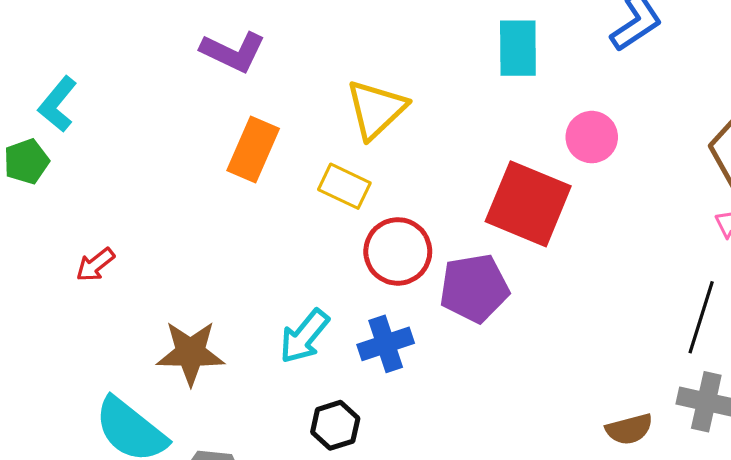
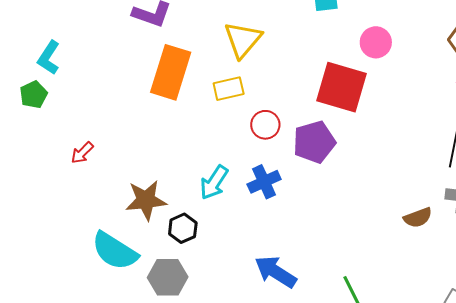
orange rectangle: (253, 149) -> (171, 72), size x1.4
yellow rectangle: (344, 186) -> (229, 89), turned -32
red circle: (398, 251) -> (265, 125), size x0.7
black hexagon: (335, 425) -> (183, 228), moved

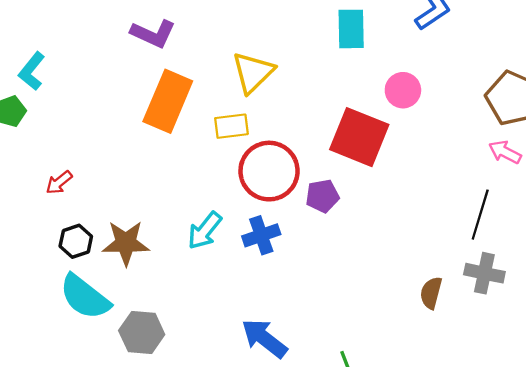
red circle: (265, 125) -> (269, 171), size x1.8
purple pentagon: (314, 142) -> (322, 196), size x0.7
brown semicircle: (418, 218) -> (431, 293), turned 120
black hexagon: (183, 228) -> (76, 241), moved

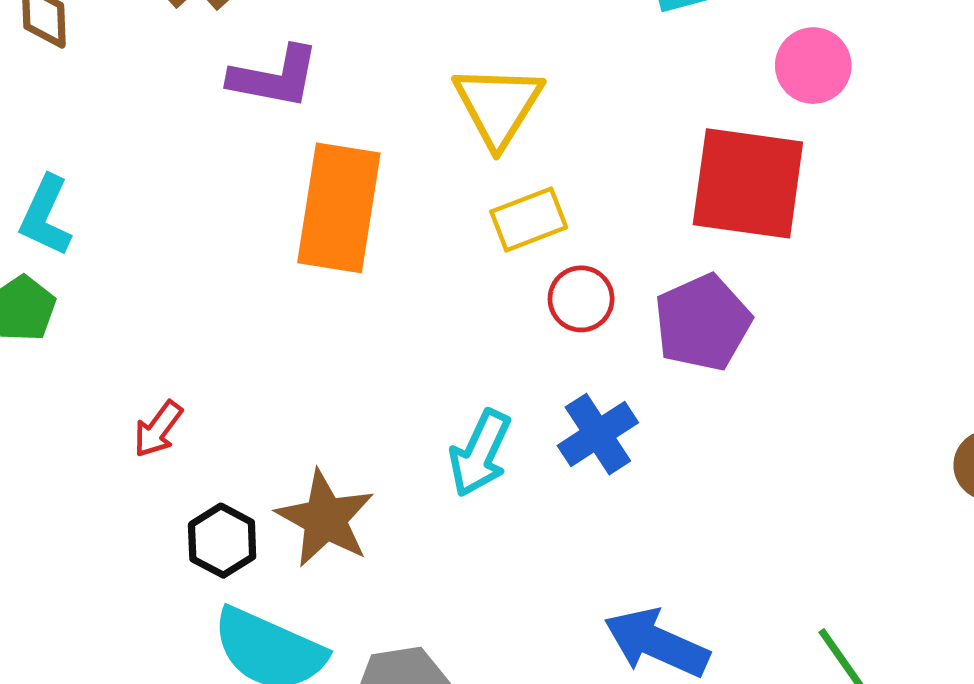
yellow rectangle: (231, 126) -> (529, 219), moved
red circle: (269, 171) -> (581, 299), size x0.5
purple pentagon: (322, 196) -> (703, 323), size x1.4
brown star: (126, 243) -> (325, 519), turned -30

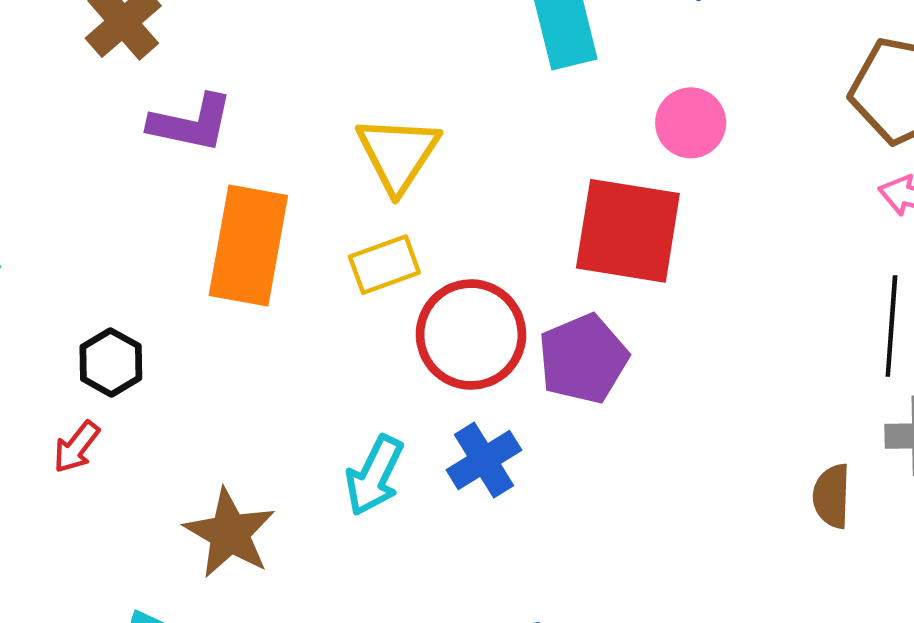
yellow rectangle: (529, 219) -> (384, 265), moved
red circle: (581, 299) -> (471, 335), size x1.8
black hexagon: (222, 541) -> (111, 362), moved

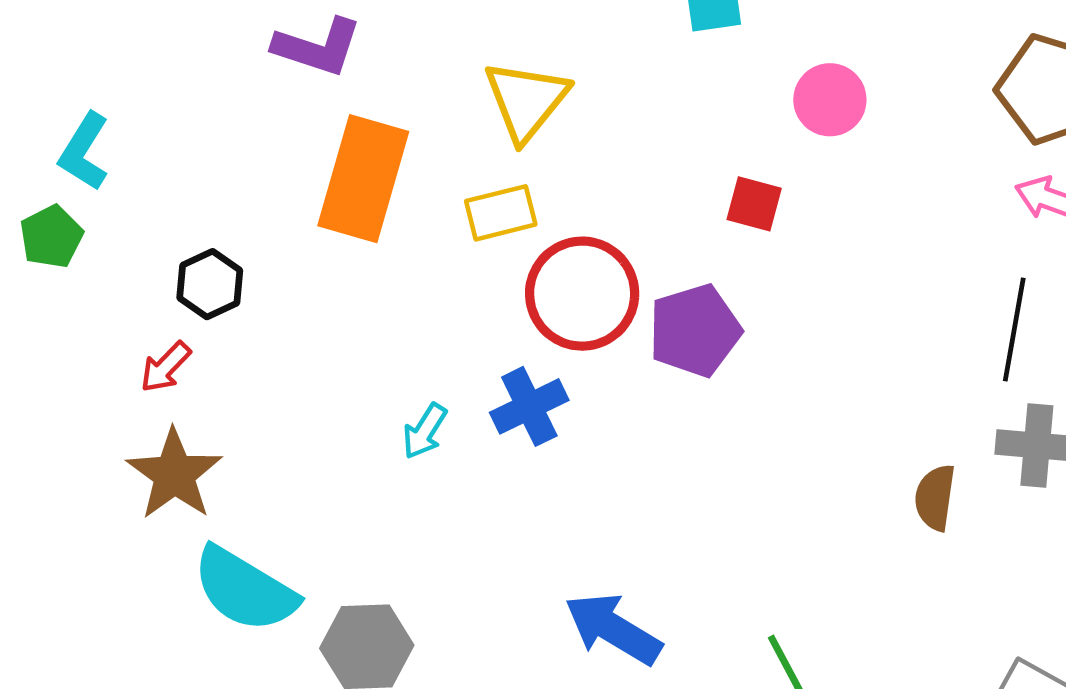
red square: (628, 231) -> (754, 204), size x0.5
blue cross: (484, 460) -> (529, 406), moved
cyan arrow: (374, 476) -> (425, 431), moved, size x0.7
brown star: (230, 533) -> (174, 474), moved

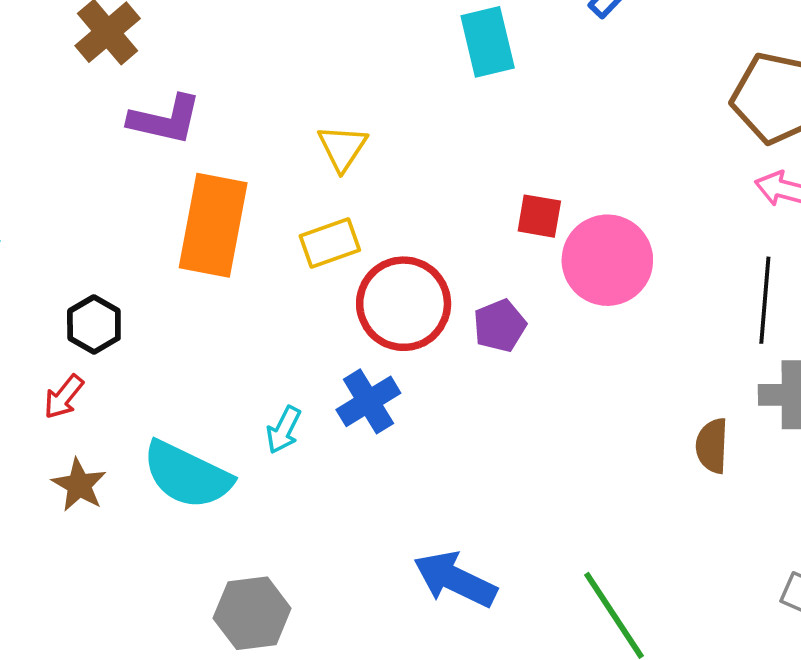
yellow triangle: (526, 100) -> (342, 148), size x0.7
pink circle: (830, 100) -> (607, 260), moved, size x1.5
purple pentagon: (695, 330) -> (500, 326), size x0.7
brown star: (174, 474) -> (79, 485), size x0.7
cyan semicircle: (245, 589) -> (187, 475), moved

